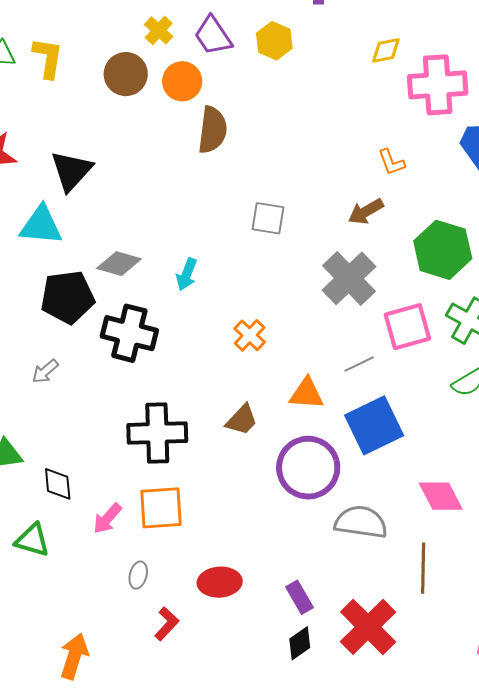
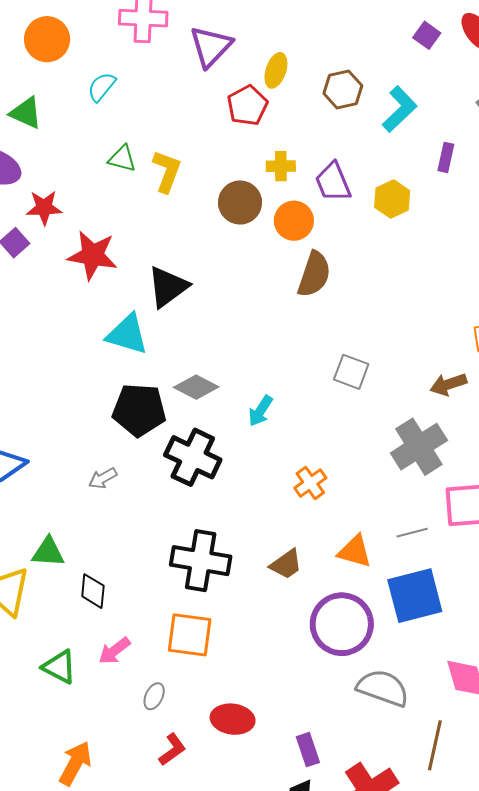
yellow cross: (159, 30) -> (281, 166), turned 36
pink arrow: (107, 518) -> (114, 651), moved
green triangle: (32, 540) -> (59, 667), moved

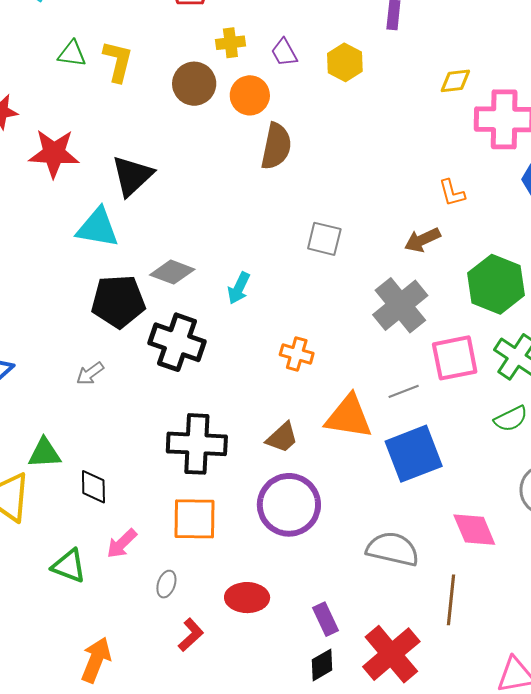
purple trapezoid: (333, 182) -> (284, 52), size x0.7
orange cross: (310, 483) -> (297, 354), turned -32
orange triangle: (355, 551) -> (349, 417), size x1.4
purple circle: (342, 624) -> (289, 505), moved

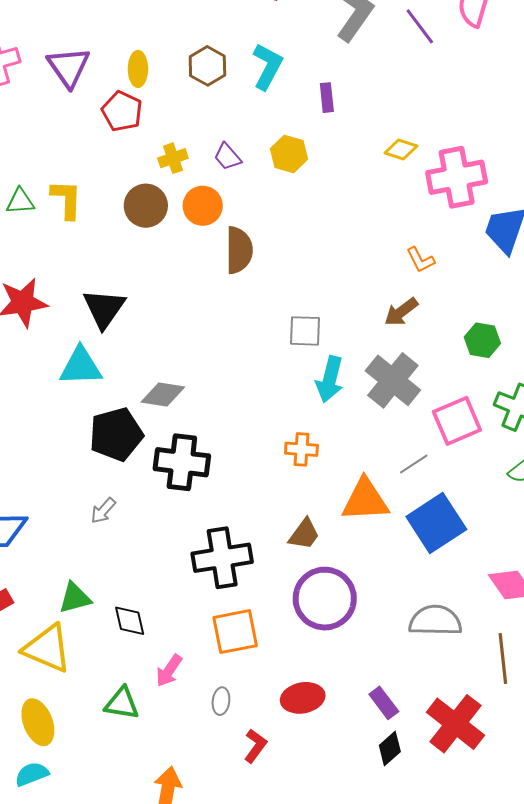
yellow diamond: (455, 81) -> (401, 149), turned 36
green hexagon: (496, 284) -> (482, 340), size x0.6
cyan arrow: (239, 288) -> (330, 379), moved, size x1.4

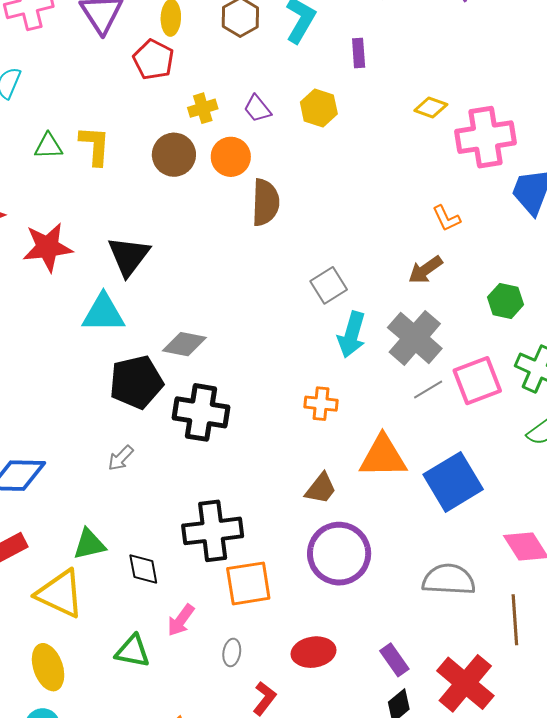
gray square: (305, 331) -> (329, 285), turned -36
gray line: (414, 464) -> (428, 390), moved
black cross: (222, 558) -> (213, 531), moved

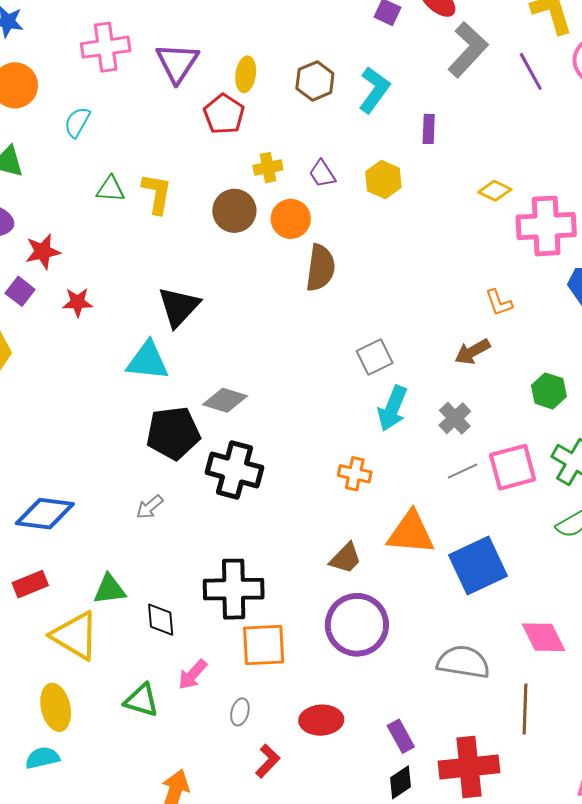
red star: (48, 247) -> (78, 302), moved, size x0.6
gray cross: (415, 338) -> (455, 418), size x0.6
red cross: (465, 683) -> (469, 767), turned 38

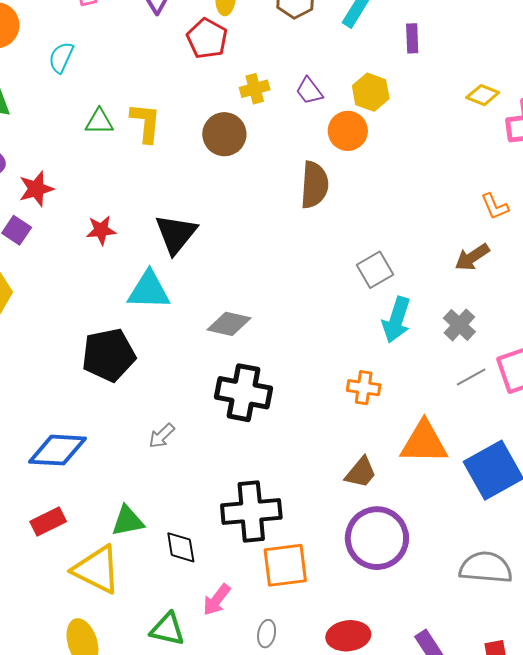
orange circle: (291, 219) -> (348, 131), moved
red star: (78, 302) -> (101, 230), moved
black pentagon: (173, 433) -> (109, 355), moved

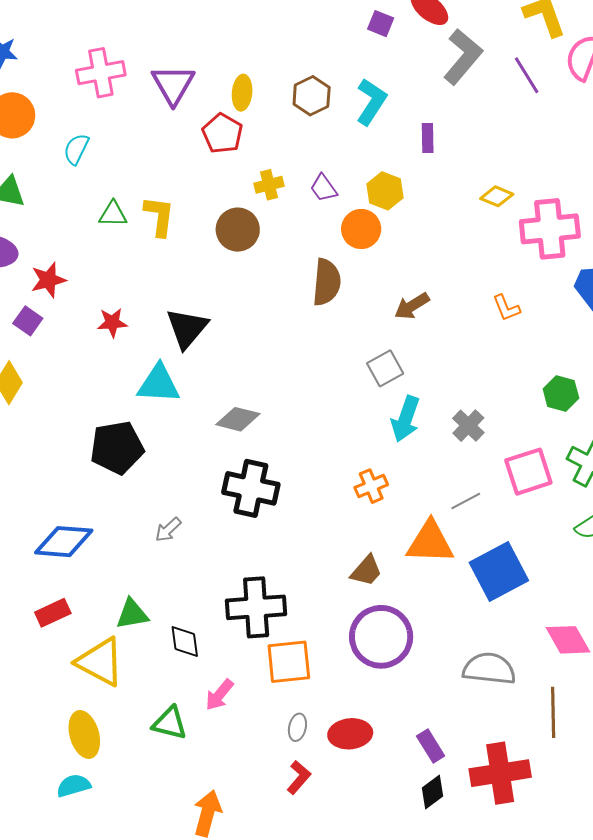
brown arrow: (472, 257) -> (412, 306), moved
gray line: (471, 377) -> (466, 501), moved
orange cross: (364, 388) -> (371, 486), turned -32
gray ellipse: (267, 634) -> (297, 727), moved

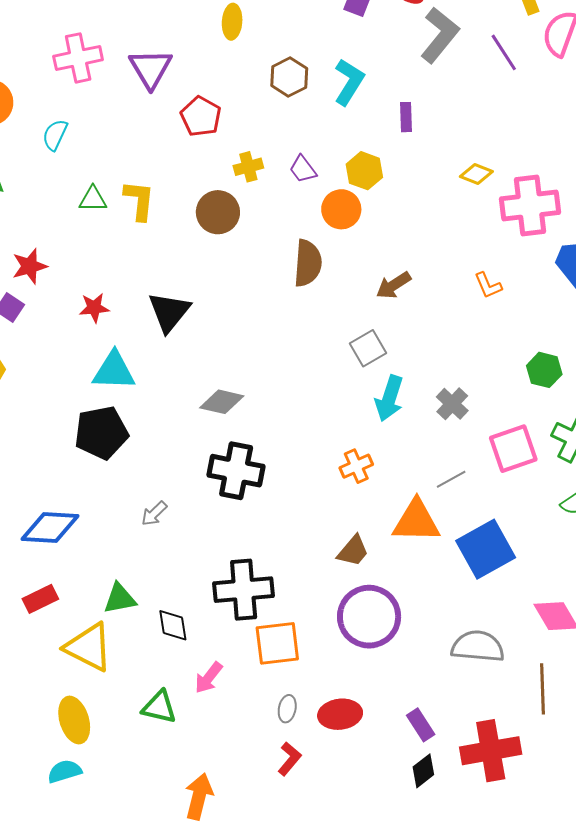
yellow ellipse: (242, 93) -> (232, 22), moved
cyan triangle: (159, 384) -> (114, 371), moved

